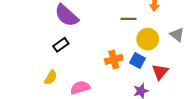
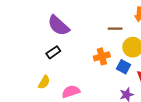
orange cross: (114, 59) -> (102, 56), moved

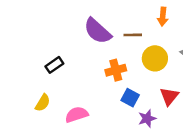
purple semicircle: (59, 26) -> (98, 31), moved
blue square: (123, 67) -> (130, 98), moved

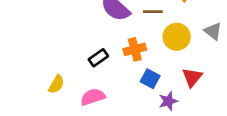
black rectangle: (54, 65) -> (98, 58), moved

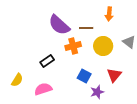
orange cross: (135, 49) -> (73, 46), moved

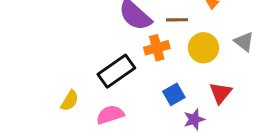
black rectangle: (47, 61) -> (116, 71), size x1.6
blue square: (84, 76) -> (174, 94), turned 32

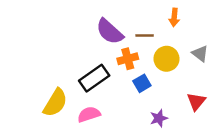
red triangle: (221, 93) -> (196, 101), moved
blue square: (174, 94) -> (142, 83), moved
yellow semicircle: (70, 101) -> (55, 103), size x1.6

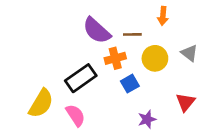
pink semicircle: (89, 114) -> (75, 115), turned 75

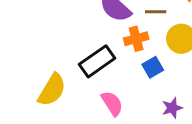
pink semicircle: (75, 115) -> (112, 103), moved

